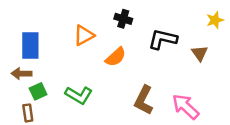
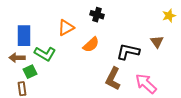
black L-shape: (163, 39) -> (128, 52), moved
green L-shape: (79, 95) -> (45, 54), moved

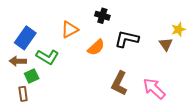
yellow star: (169, 16) -> (178, 29), moved
blue rectangle: (24, 36) -> (25, 38), turned 35
black L-shape: (128, 52) -> (127, 39), moved

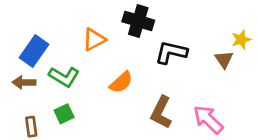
black cross: (102, 16) -> (138, 21), size x1.5
orange semicircle: (96, 47) -> (121, 82), moved
green square: (32, 76) -> (64, 114), moved

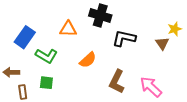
orange triangle: (94, 40) -> (68, 29), turned 30
brown arrow: (24, 82) -> (11, 72), moved
green square: (64, 114) -> (46, 83), turned 32

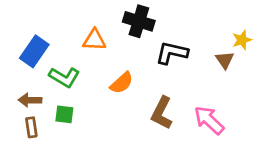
brown arrow: (11, 72) -> (30, 100), moved

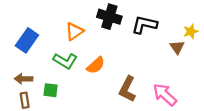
orange triangle: (94, 40) -> (74, 31), turned -36
black L-shape: (172, 53) -> (144, 25), moved
green L-shape: (64, 77) -> (65, 61), moved

